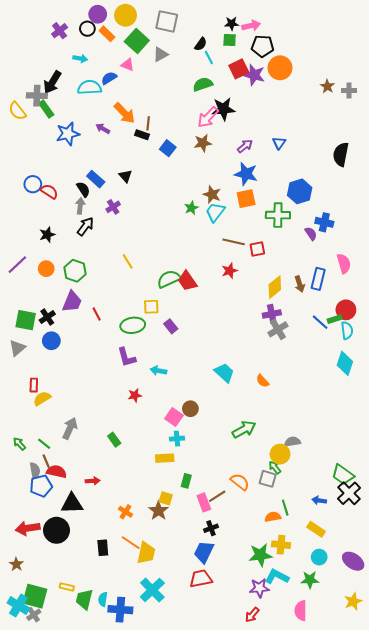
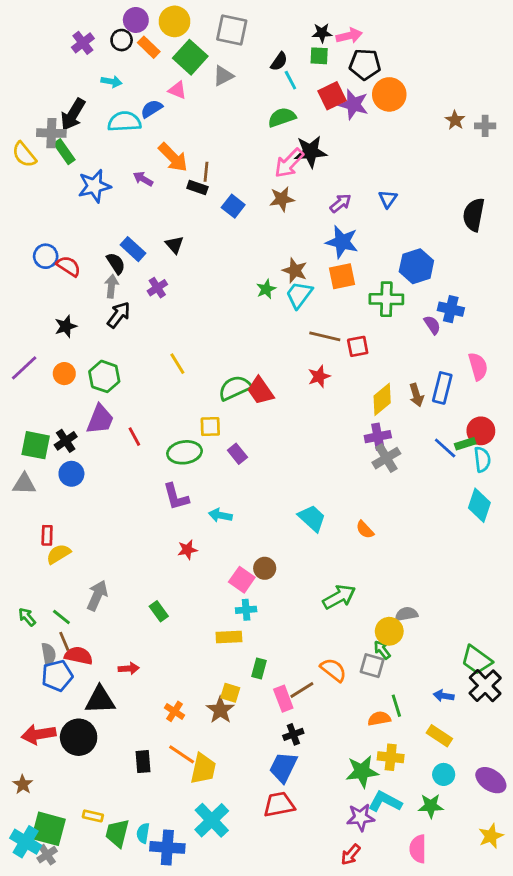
gray triangle: (17, 348) -> (24, 484), turned 42

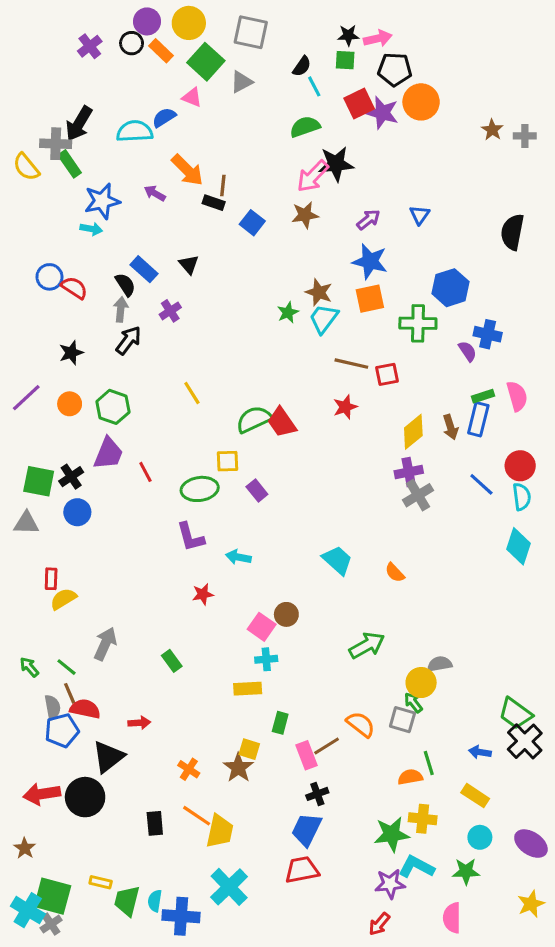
cyan arrow: (112, 82) -> (91, 229), moved
green rectangle: (465, 444) -> (483, 396), moved
black triangle: (100, 700) -> (108, 757), turned -36

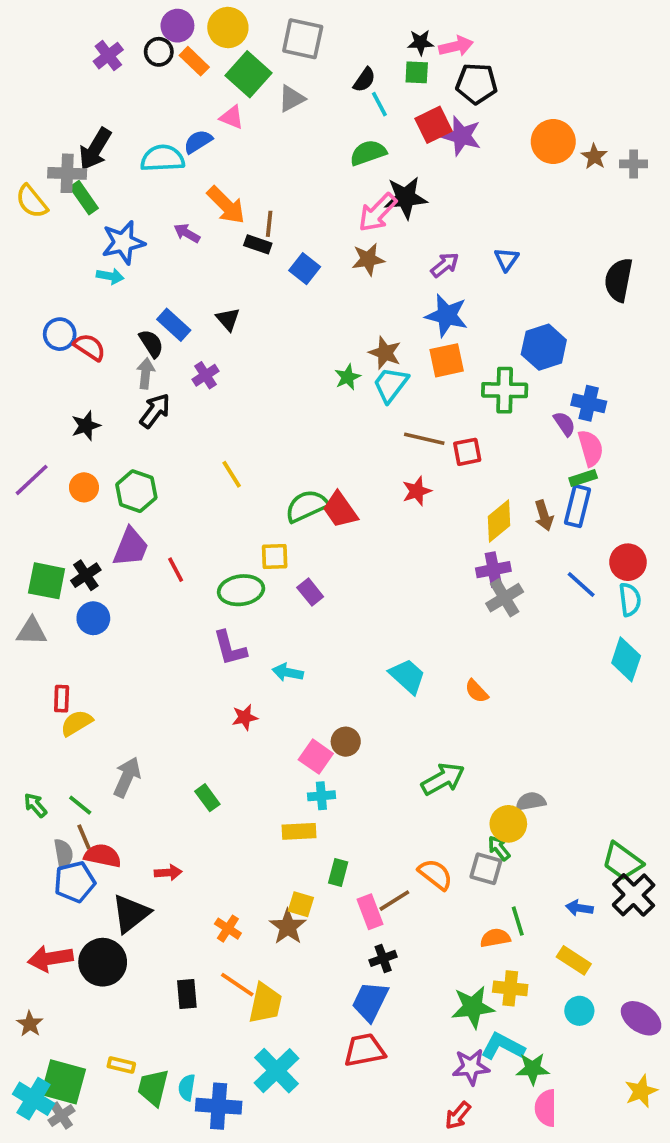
orange circle: (421, 102) -> (553, 142), moved
pink semicircle: (517, 396) -> (591, 448), moved
green star: (466, 871) -> (533, 1069), moved

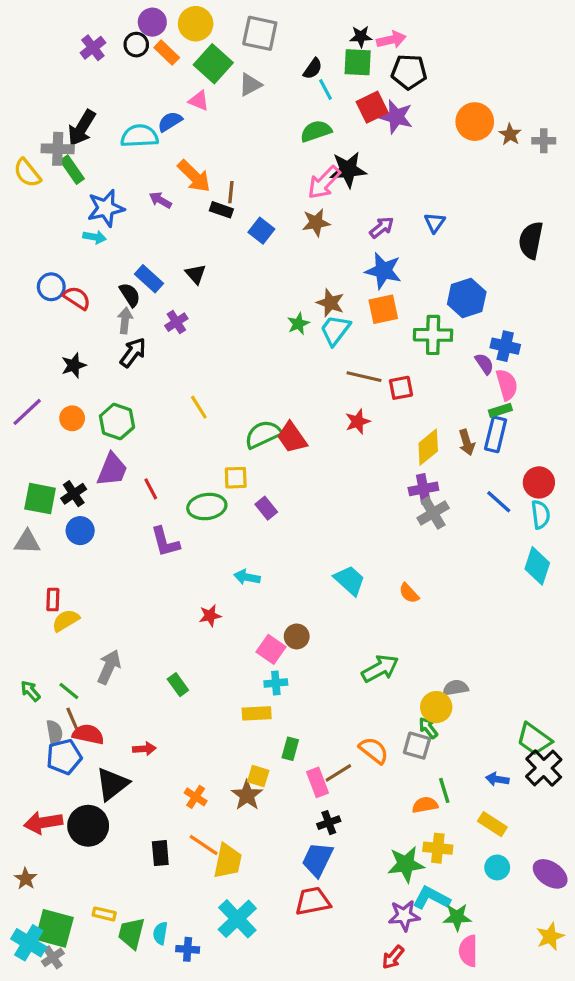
green square: (417, 72) -> (358, 62), size x1.4
purple L-shape: (230, 648) -> (165, 542), moved
blue cross: (219, 1106) -> (188, 949), size x0.6

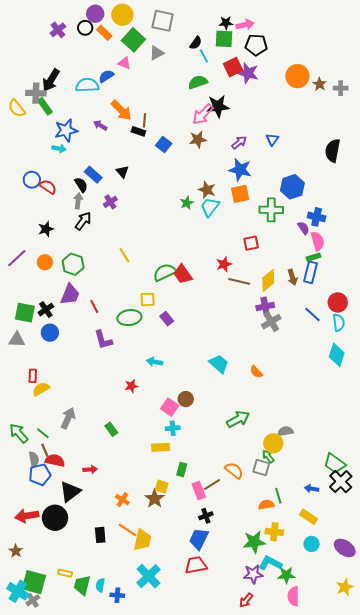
brown line: (364, 377) -> (239, 281), moved
green arrow: (30, 691) -> (19, 433), size x1.5

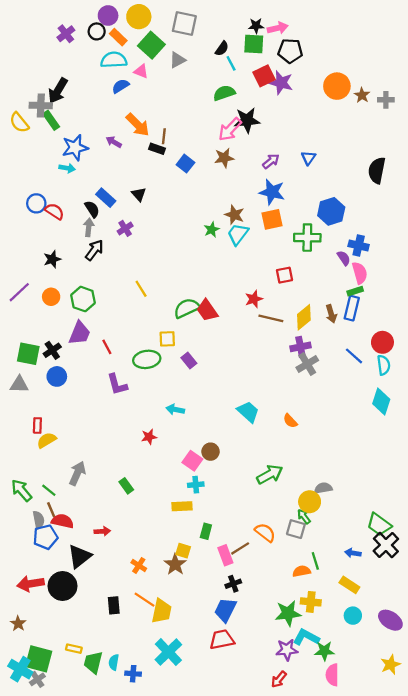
cyan semicircle: (87, 85) -> (114, 60), moved

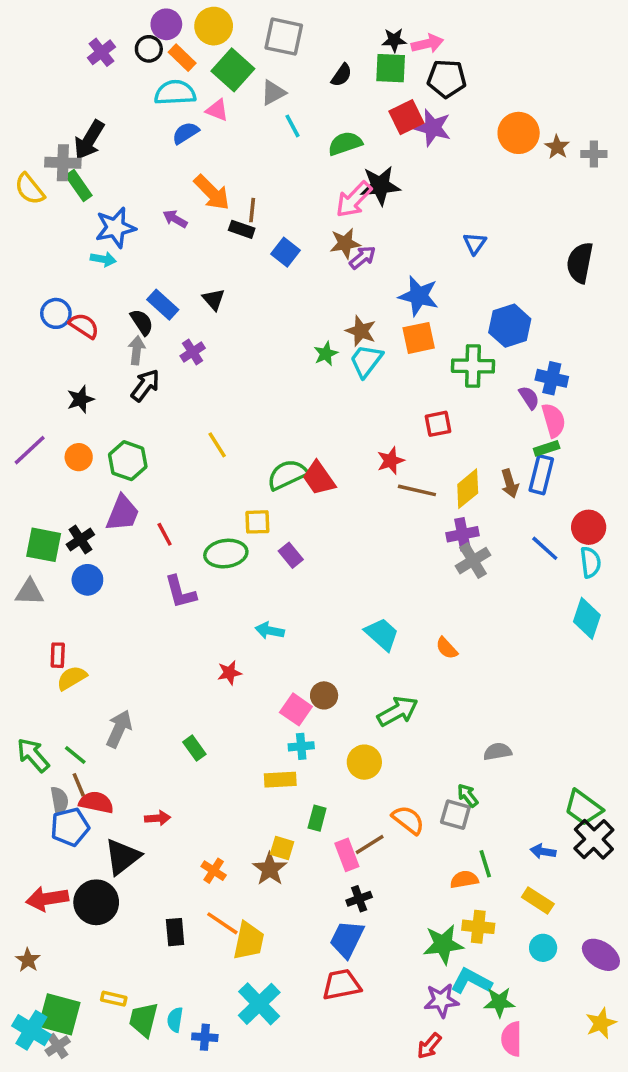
cyan line: (231, 63) -> (292, 126), moved
purple arrow: (271, 161) -> (363, 257), moved
green arrow: (270, 474) -> (398, 711), moved
yellow circle: (310, 502) -> (364, 762), moved

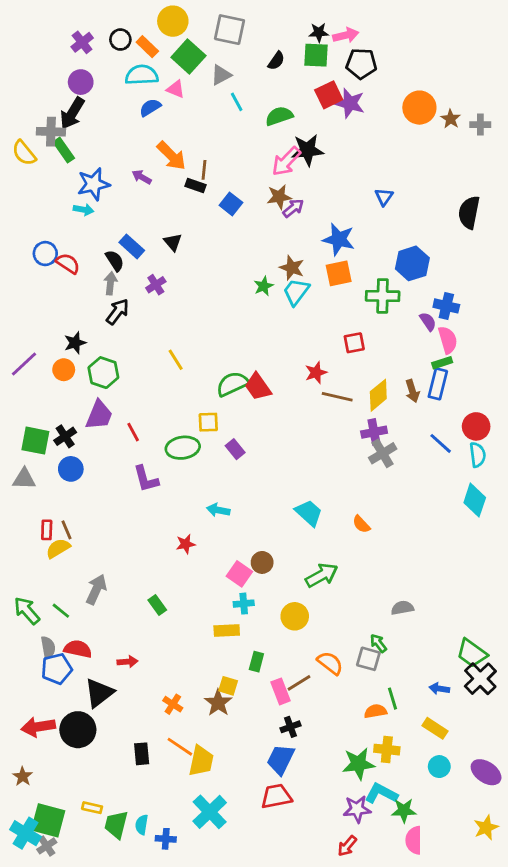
purple circle: (166, 24) -> (81, 82), moved
black star: (80, 399) -> (75, 343), moved
brown line: (79, 785) -> (67, 530), moved

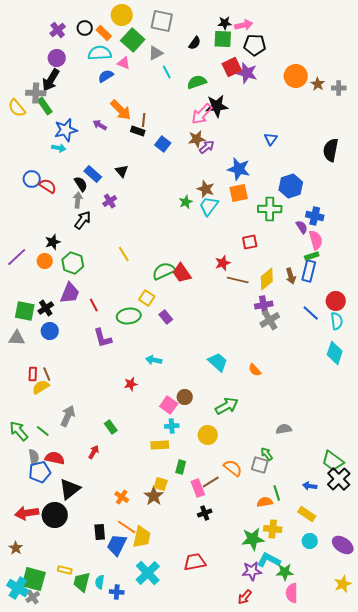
yellow square: (208, 422) -> (147, 298), turned 35
red arrow: (127, 662) -> (94, 452), moved, turned -56
blue trapezoid: (281, 759) -> (117, 545), moved

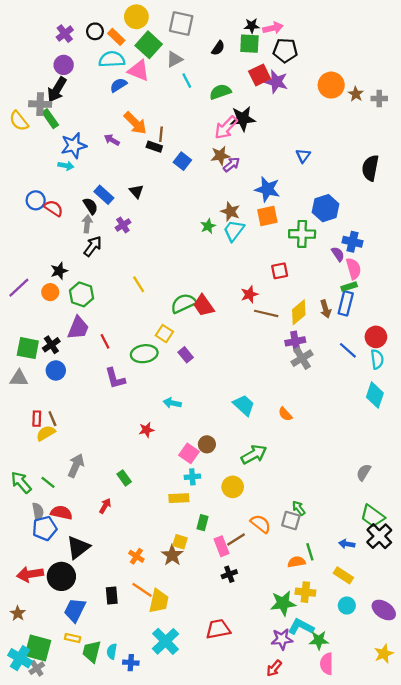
pink triangle: (124, 63) -> (139, 71), size x1.5
gray semicircle: (284, 429) -> (364, 472), moved, turned -49
blue trapezoid: (117, 545) -> (75, 610), moved

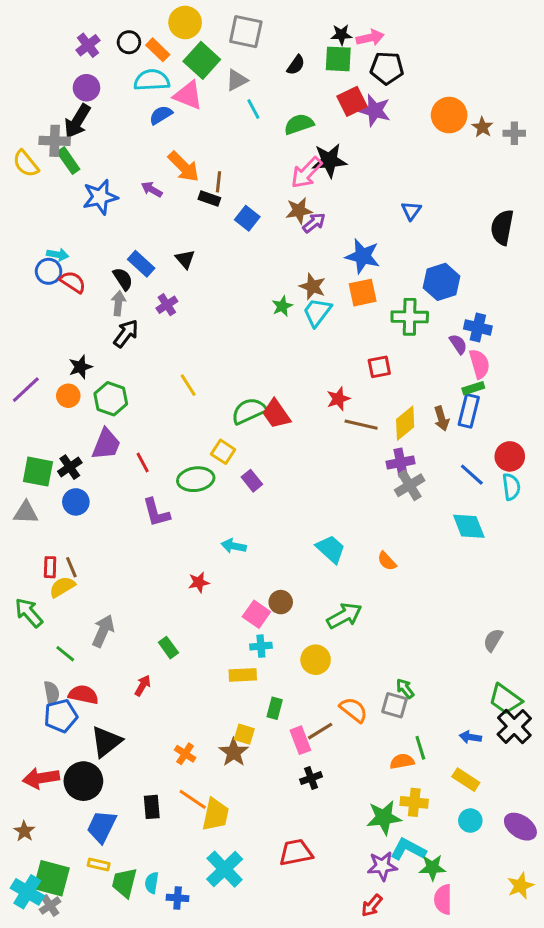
cyan arrow: (66, 166) -> (58, 255), moved
cyan diamond: (375, 395) -> (469, 526), moved, turned -40
green arrow: (21, 482) -> (29, 613), moved

